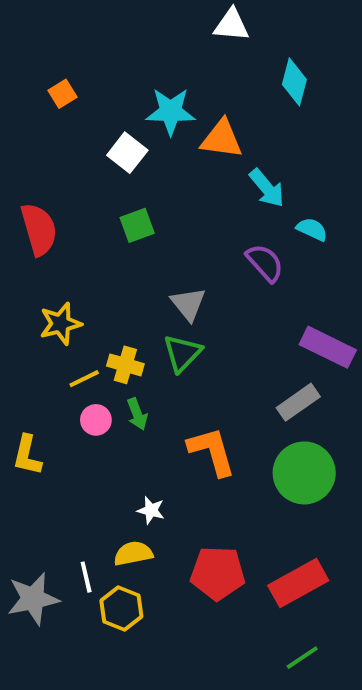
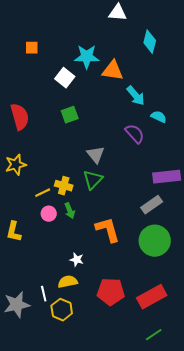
orange square: (63, 94) -> (32, 48), turned 32
yellow star: (61, 324) -> (16, 165), moved
purple rectangle: (328, 347) -> (167, 177), turned -32

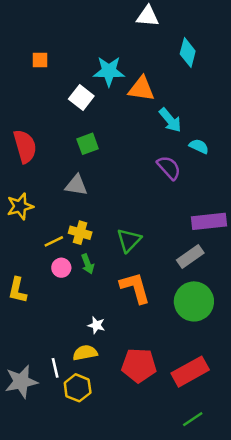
gray triangle: (96, 155) -> (76, 185), moved, turned -42
green triangle: (93, 180) -> (129, 240), moved

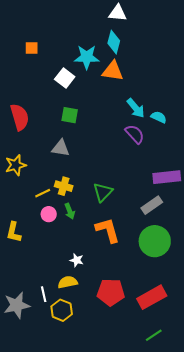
cyan diamond: (188, 52) -> (114, 42), moved
cyan arrow: (170, 120) -> (136, 108), moved
green square: (88, 144) -> (70, 115), turned 30

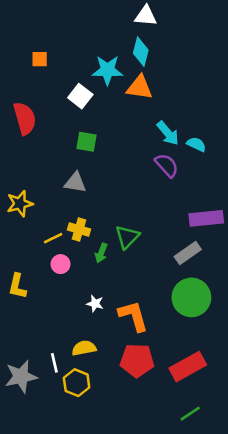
red semicircle: (20, 117) -> (25, 118), moved
green arrow: (70, 211) -> (101, 253), moved, turned 42
orange L-shape: (108, 230) -> (133, 316), moved
white star: (77, 260) -> (95, 304), moved

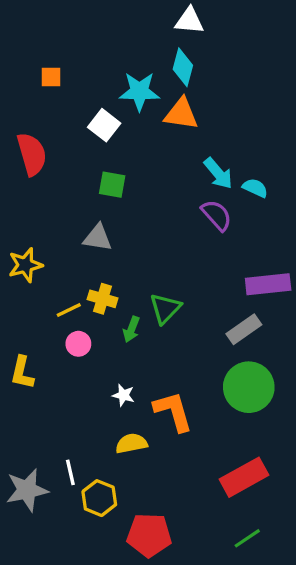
yellow semicircle: (84, 348) -> (131, 443), moved
red pentagon: (137, 360) -> (149, 535), moved

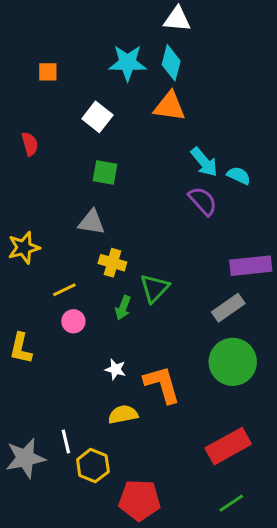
cyan star: (139, 91) -> (128, 63), moved
red semicircle: (32, 154) -> (30, 144), size x0.6
yellow cross: (102, 299) -> (112, 263), moved

